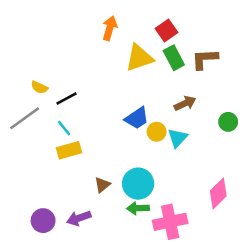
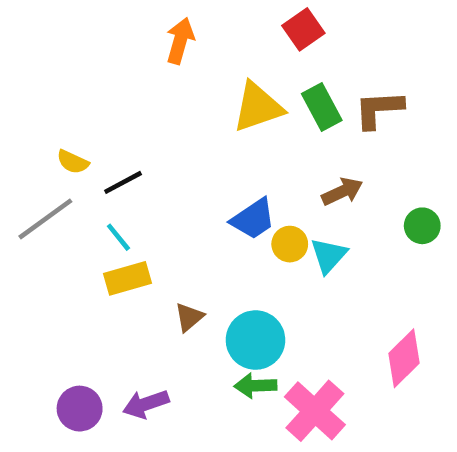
orange arrow: (110, 28) -> (180, 41), moved
red square: (166, 31) -> (303, 29), moved
brown triangle: (102, 185) -> (189, 317), moved
pink cross: (170, 222) -> (315, 411), turned -36

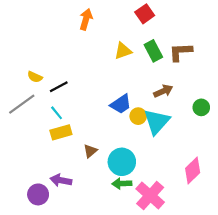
yellow triangle: (258, 107) -> (123, 51), size x0.7
cyan triangle: (329, 255) -> (157, 122), size x1.5
purple arrow: (146, 404) -> (61, 180), moved, turned 30

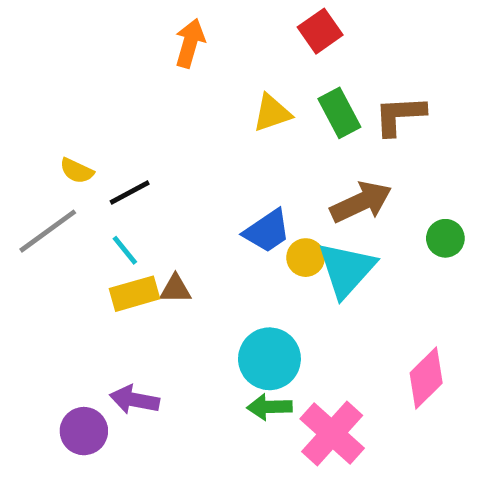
brown arrow: (163, 91) -> (361, 202), size x1.4
brown triangle: (90, 151) -> (175, 289), moved, turned 40

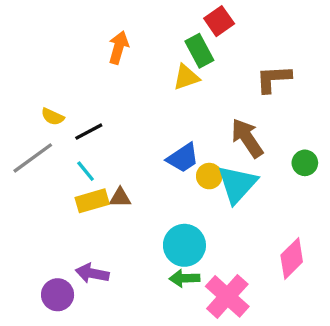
orange arrow: (190, 43) -> (119, 47), moved
green rectangle: (339, 113) -> (199, 51), moved
brown arrow: (361, 202) -> (247, 138), turned -99

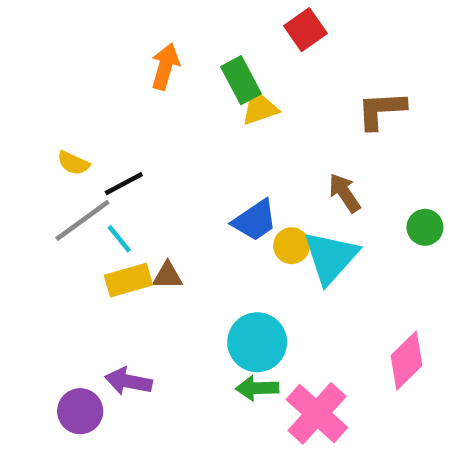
green rectangle: (199, 51) -> (241, 80), moved
brown arrow: (247, 138) -> (344, 193), size x0.7
gray line: (33, 158) -> (82, 220), moved

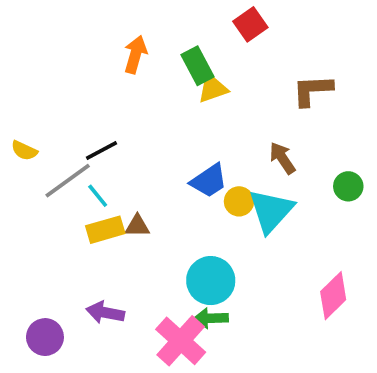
yellow semicircle: (73, 163) -> (24, 151), moved
purple circle: (80, 411) -> (45, 337), moved
pink cross: (317, 413) -> (181, 341), moved

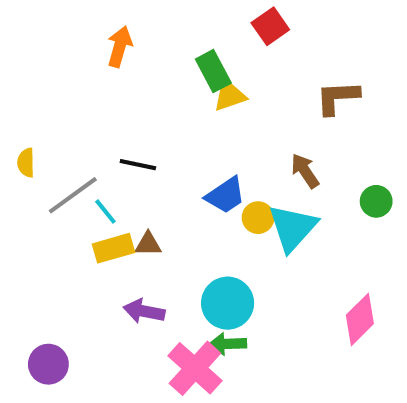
orange arrow: (135, 54) -> (120, 47), moved
yellow semicircle: (24, 151) -> (26, 163), turned 64
black line: (101, 151) -> (138, 165), moved, turned 40
purple arrow: (105, 313) -> (144, 311), moved

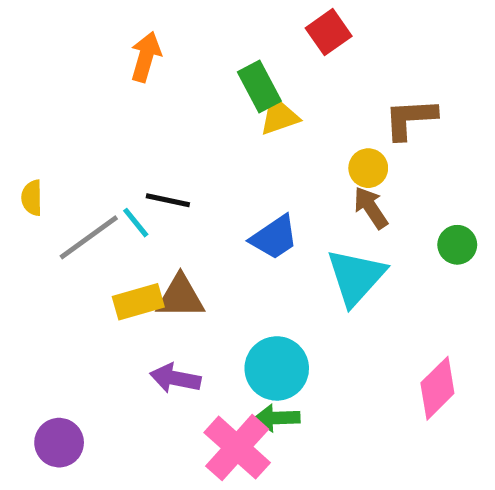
cyan line: (105, 211) -> (136, 223), moved
yellow circle: (258, 218) -> (368, 168), moved
brown triangle: (148, 244) -> (180, 297), size x1.5

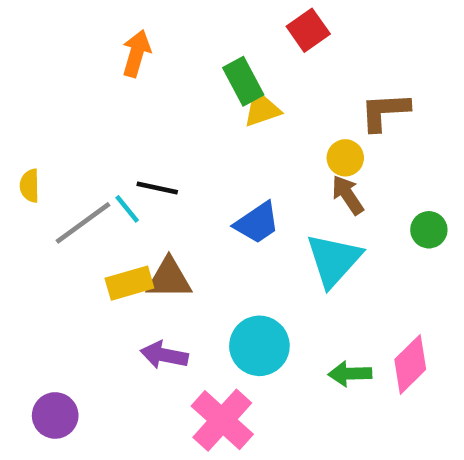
green arrow: (277, 418) -> (350, 374), moved

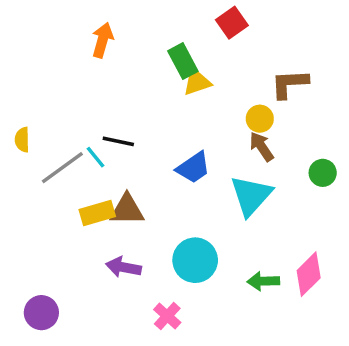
pink cross: (222, 420) -> (167, 316), size x0.6

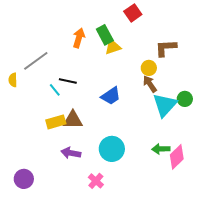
orange arrow: (103, 40) -> (79, 38), moved
gray line: (62, 168) -> (36, 61), moved
cyan triangle: (251, 196) -> (165, 105), moved
green arrow: (263, 281) -> (161, 149), moved

